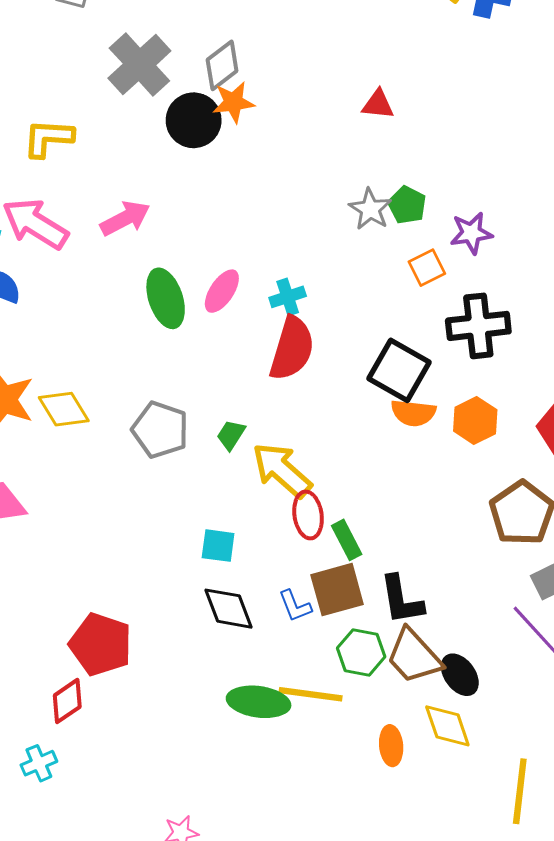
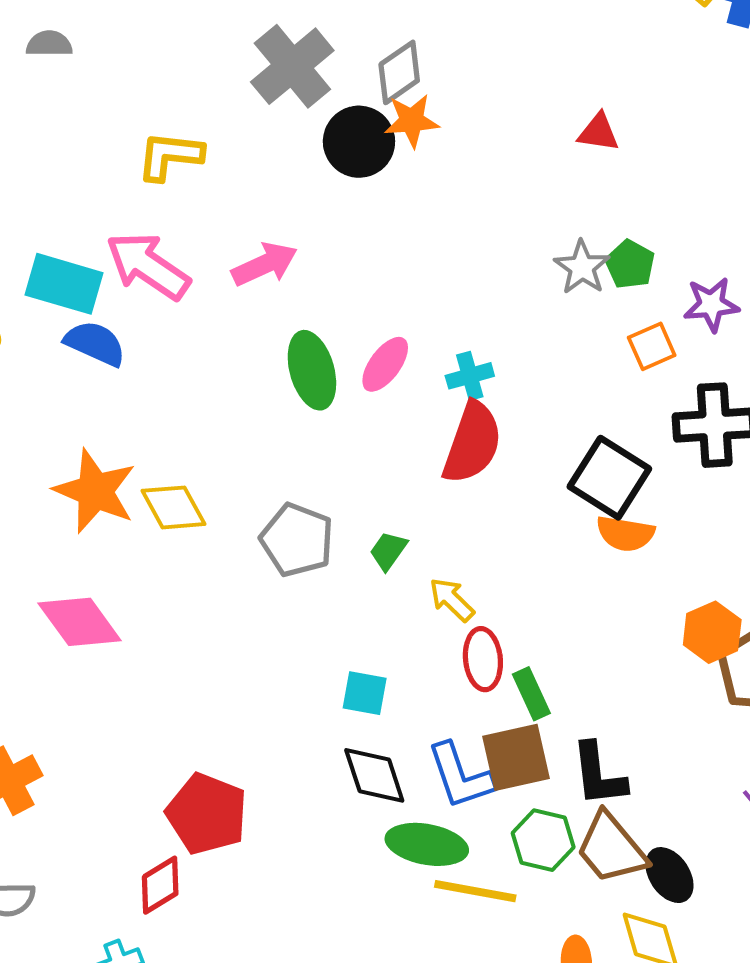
orange hexagon: (475, 420) -> (712, 632), moved
yellow arrow: (282, 470) -> (452, 600), size x0.6
blue L-shape: (295, 606) -> (460, 776), size x1.6
green ellipse: (259, 702) -> (427, 844), moved

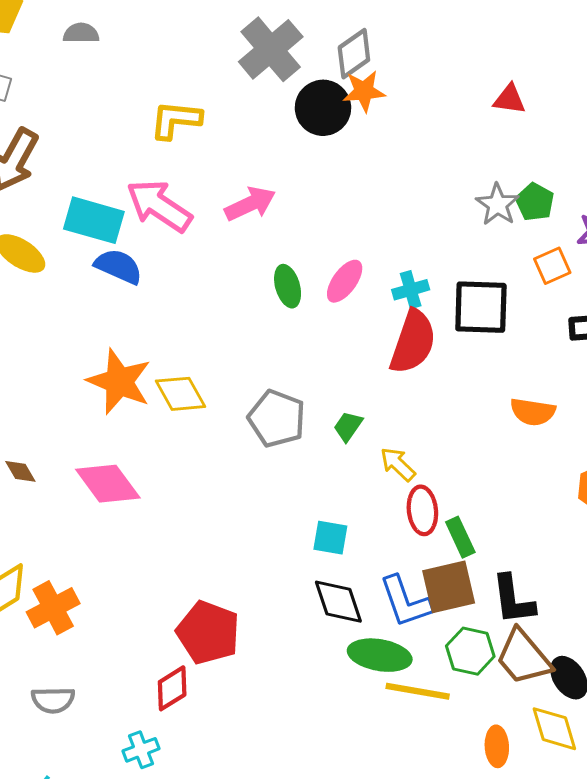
green ellipse: (312, 370) -> (288, 286), size x0.7
black square: (609, 478) -> (481, 307), moved, turned -30

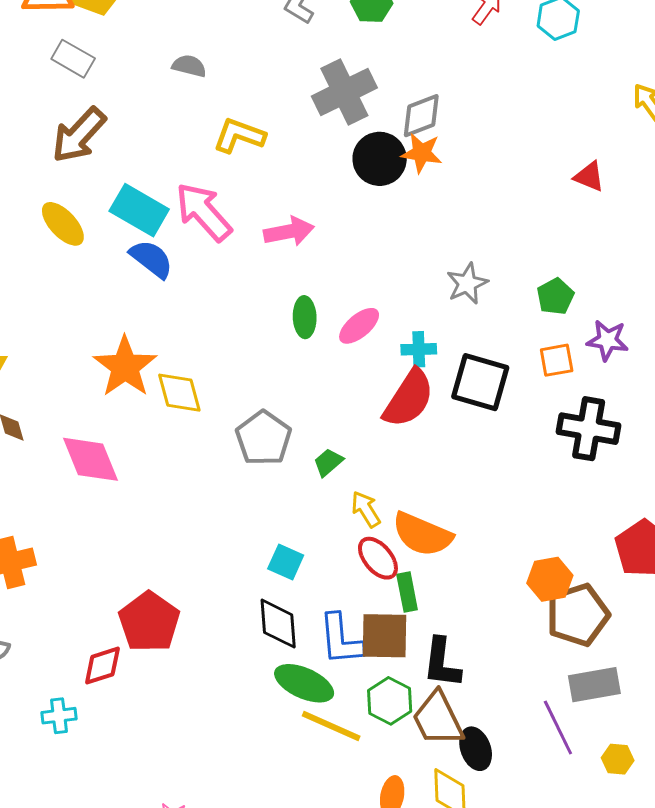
gray semicircle: (81, 33) -> (189, 66), moved
red triangle: (510, 99) -> (589, 177), moved
gray star: (497, 204) -> (467, 284), moved
orange semicircle: (533, 412) -> (422, 534), moved, size x1.4
red ellipse: (422, 510) -> (378, 558), turned -48

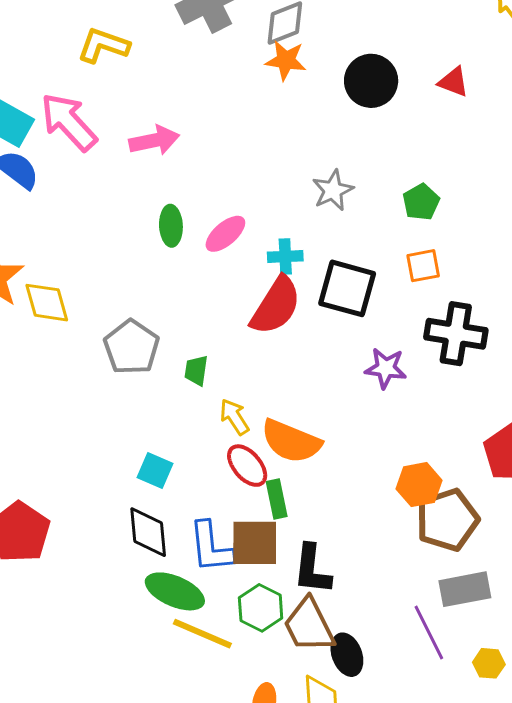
black circle: (380, 159) -> (371, 81), moved
purple star: (607, 340) -> (386, 368), moved
green trapezoid: (328, 462) -> (196, 370), turned -40

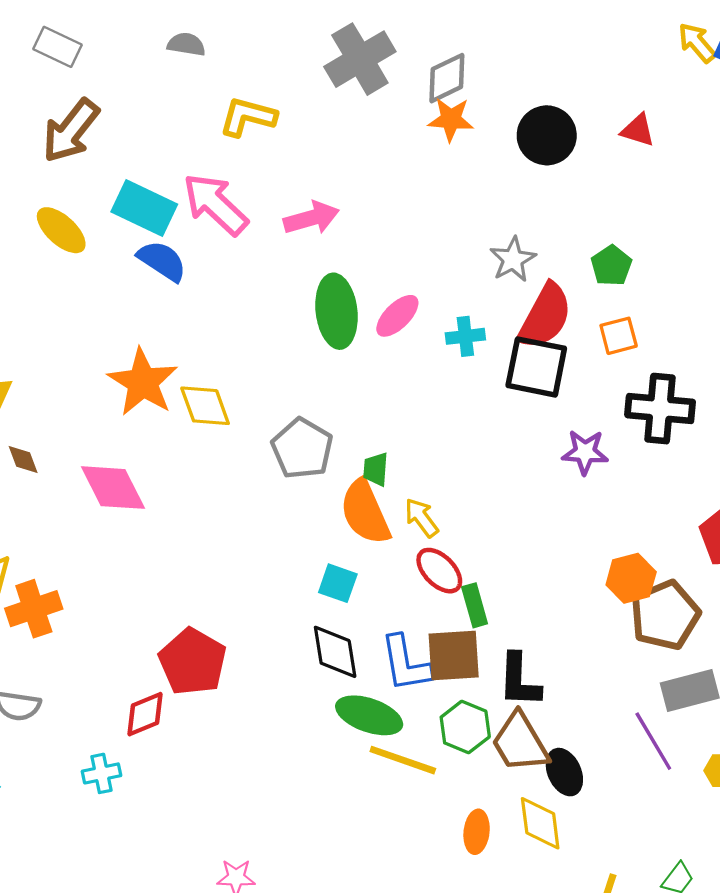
green ellipse: (171, 226) -> (337, 311), size x1.6
red semicircle: (276, 306) -> (545, 316), moved
orange semicircle: (291, 441) -> (365, 512), moved, turned 48

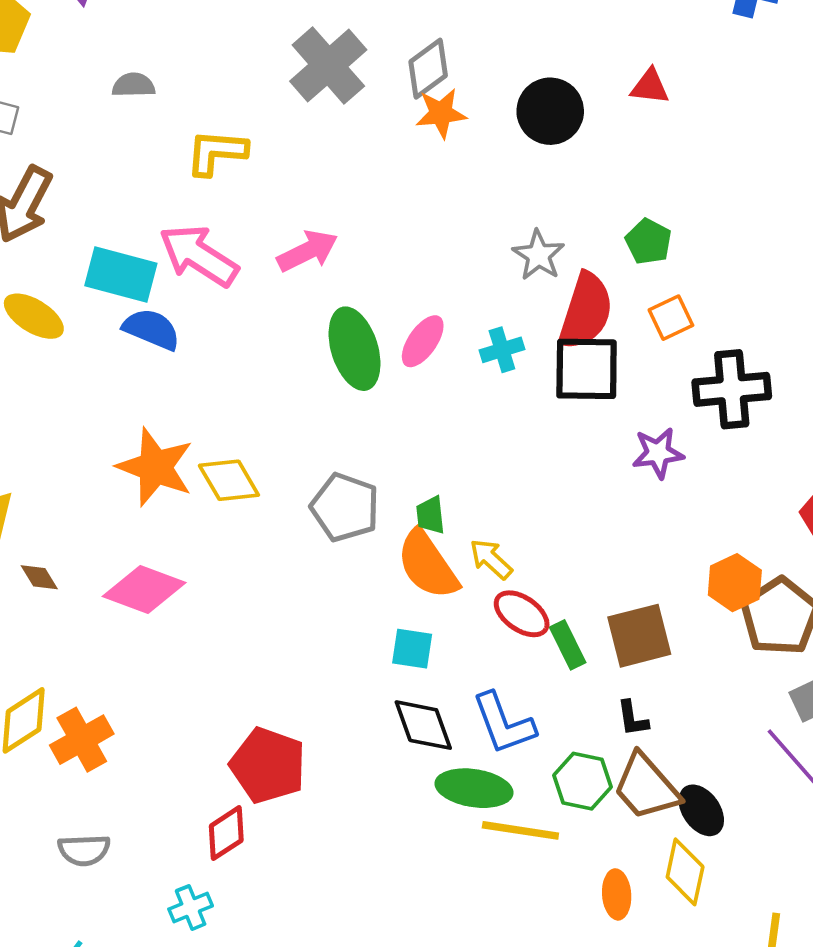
pink diamond: (113, 488) -> (144, 590), turned -32
brown square: (454, 656) -> (639, 636), moved
black L-shape: (519, 680) -> (632, 718), size x0.6
yellow diamond: (540, 823) -> (685, 872), turned 30

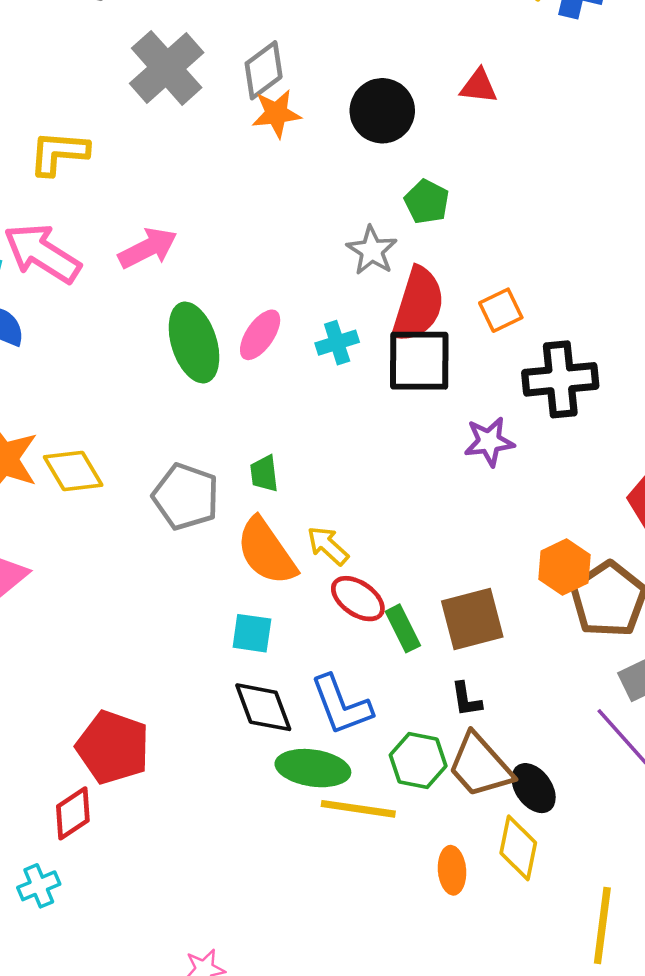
green pentagon: (649, 242) -> (427, 202), moved
green trapezoid: (430, 515) -> (264, 474), moved

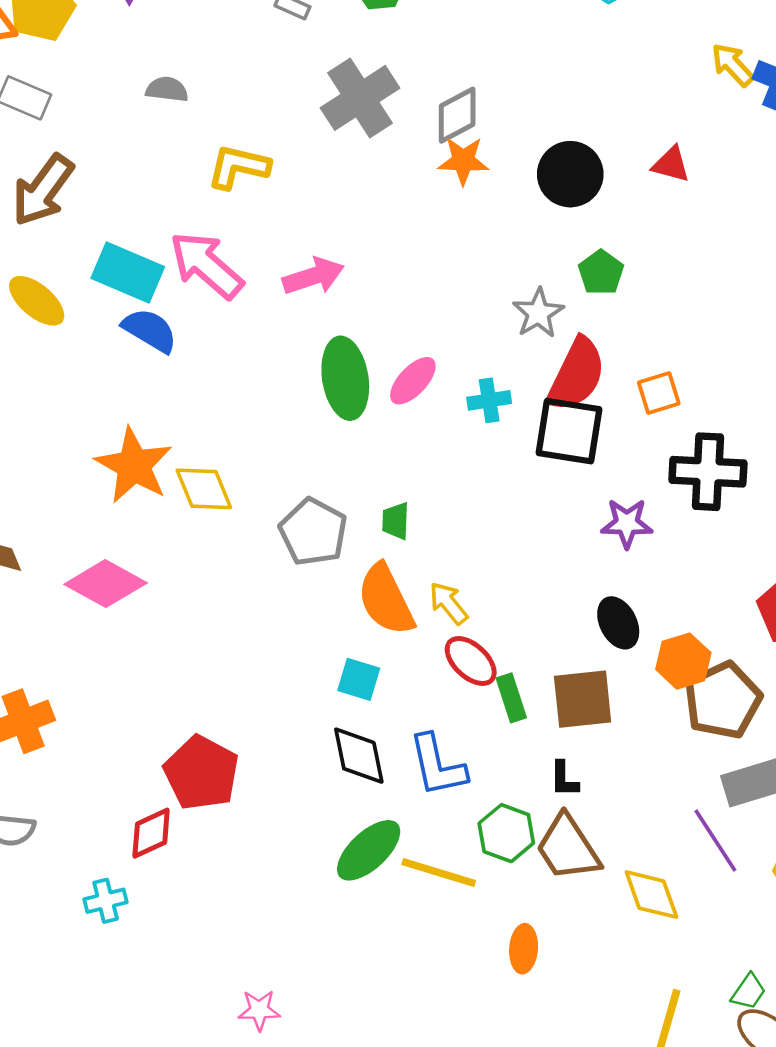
green ellipse: (313, 768) -> (369, 850), moved, turned -60
black ellipse: (534, 788) -> (618, 623), moved
yellow diamond: (518, 848) -> (651, 895), moved, turned -40

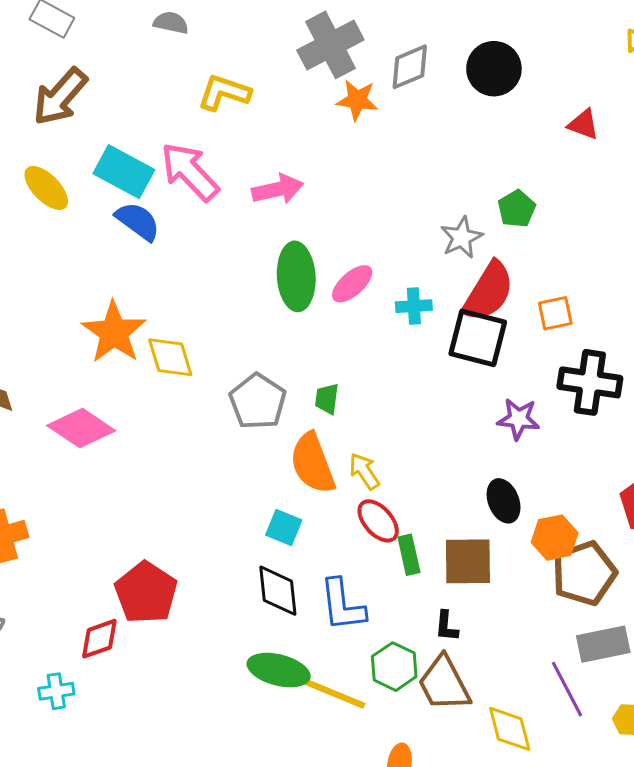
orange star: (463, 161) -> (357, 100), moved
black circle: (570, 174) -> (494, 69), moved
green ellipse: (369, 850) -> (279, 670), turned 52

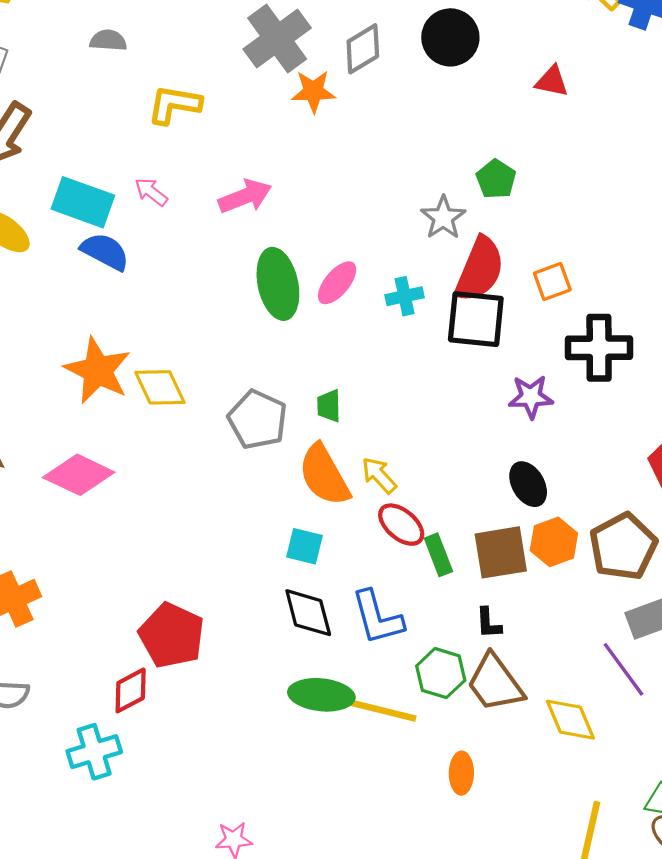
pink arrow: (190, 172) -> (151, 192), size x0.5
orange hexagon: (555, 538) -> (554, 542), moved
cyan cross: (56, 691) -> (94, 752), size x1.4

